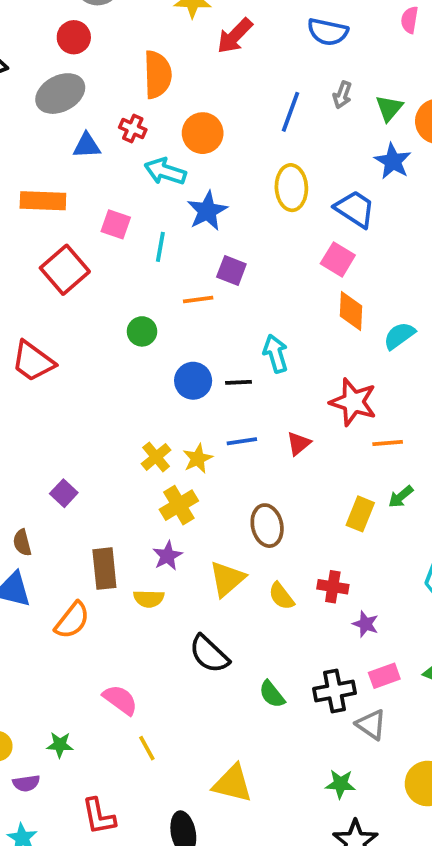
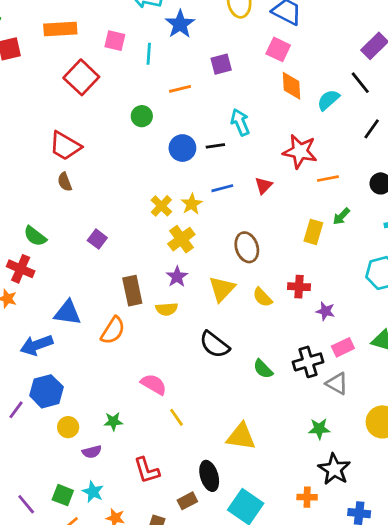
purple square: (231, 270) -> (221, 64), moved, turned -30
brown semicircle: (22, 543) -> (65, 182), moved

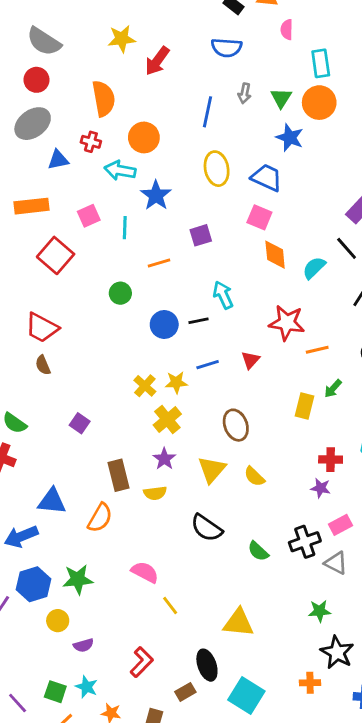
pink square: (115, 41) -> (89, 216), turned -35
yellow star: (192, 204) -> (176, 382), turned 30
red cross: (299, 287) -> (331, 460), moved
green star: (113, 421) -> (78, 579), moved, size x1.5
red L-shape: (147, 470) -> (142, 662), turned -116

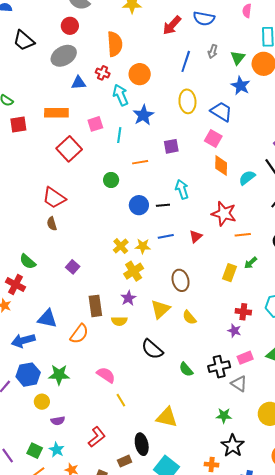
red arrow: (157, 61) -> (172, 25), moved
cyan arrow: (120, 170) -> (120, 95), turned 50

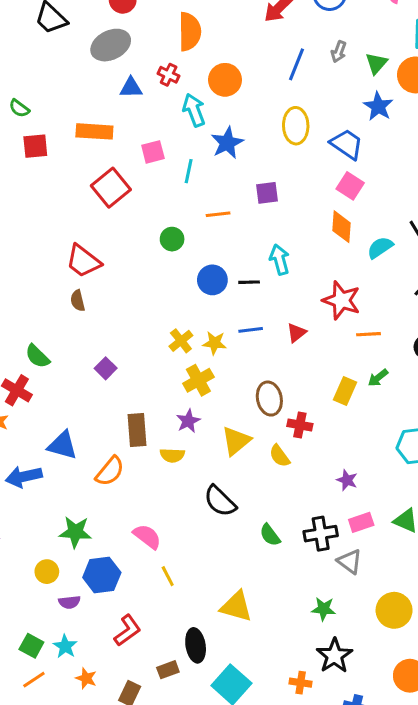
pink square: (213, 139) -> (350, 186), moved
red cross: (243, 312) -> (300, 425), moved
blue hexagon: (28, 375) -> (102, 575), moved

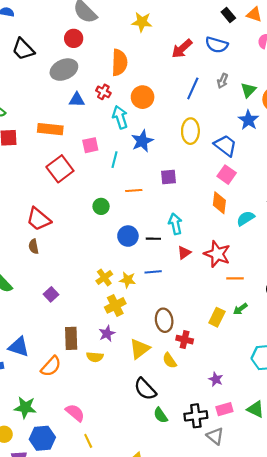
red triangle: (296, 333) -> (184, 253), moved
black semicircle: (220, 501) -> (145, 389), moved

